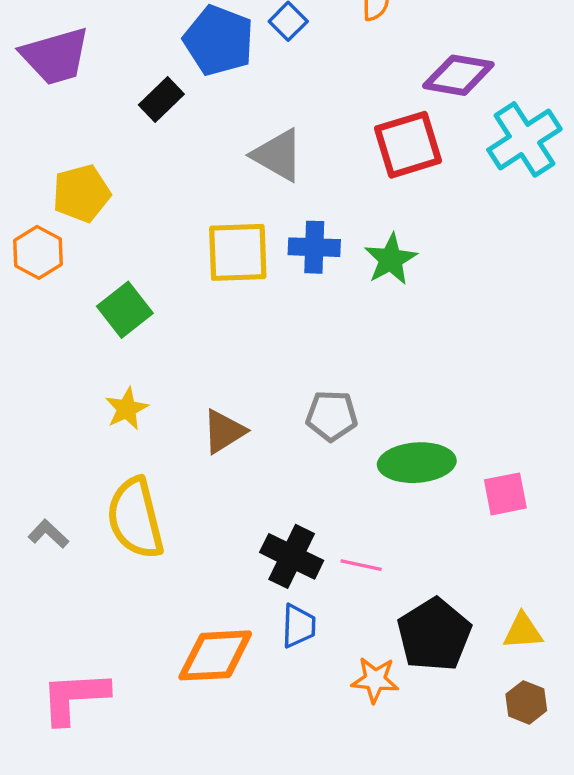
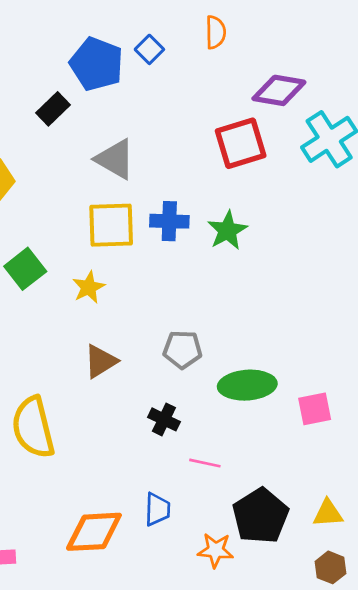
gray triangle: (278, 155) -> (115, 159), moved
yellow star: (127, 409) -> (89, 287), moved
black cross: (292, 556) -> (164, 419), moved, size x0.7

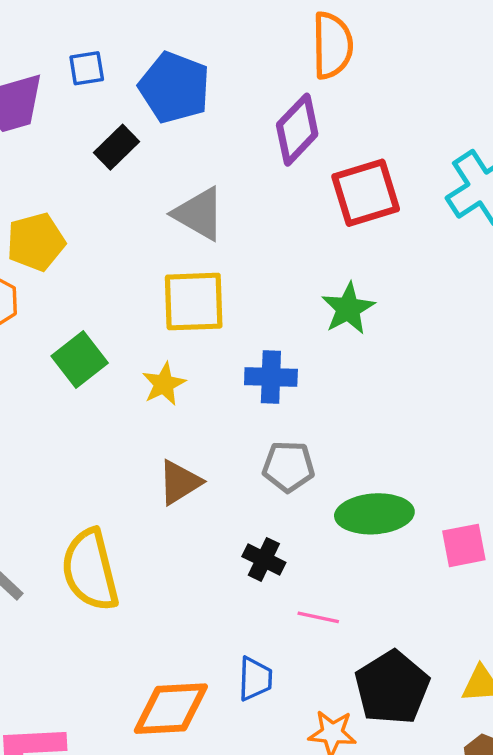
orange semicircle: (216, 32) -> (332, 45), size x1.5
blue square: (149, 49) -> (87, 68), moved, turned 36
purple diamond: (279, 90) -> (297, 130), moved, turned -56
blue cross: (169, 221) -> (271, 377), moved

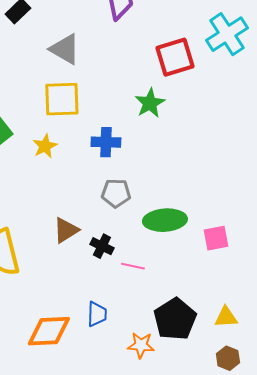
red square: (366, 193) -> (175, 57), moved
brown triangle: (180, 482) -> (66, 230), moved
pink line: (318, 617) -> (133, 266), moved

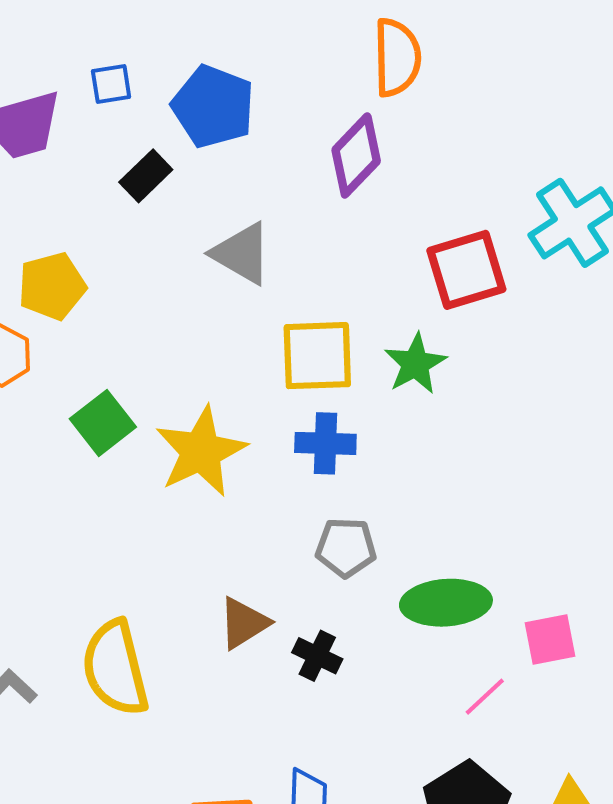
yellow square: (62, 99) -> (317, 356), moved
yellow star: (45, 146) -> (201, 452), size x1.8
pink line: (133, 266) -> (485, 697), moved, turned -55

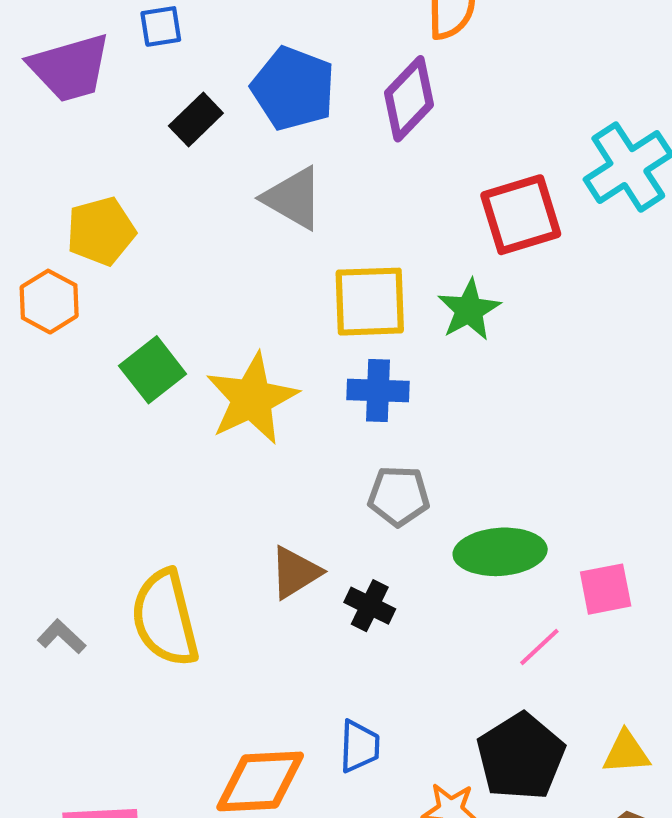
blue pentagon: (213, 106) -> (293, 88), moved

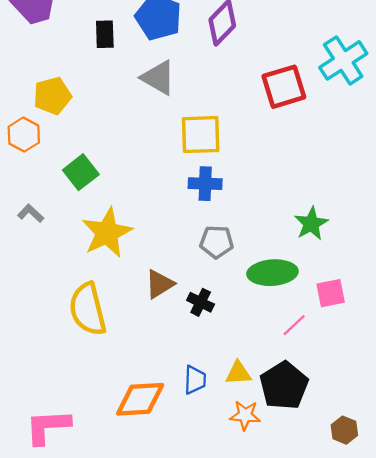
black rectangle: (196, 119) -> (105, 34), turned -48
green star: (469, 310) -> (311, 224), moved
yellow star: (252, 399) -> (107, 233), moved
gray L-shape: (62, 637) -> (31, 213), moved
yellow triangle: (626, 752) -> (238, 373), moved

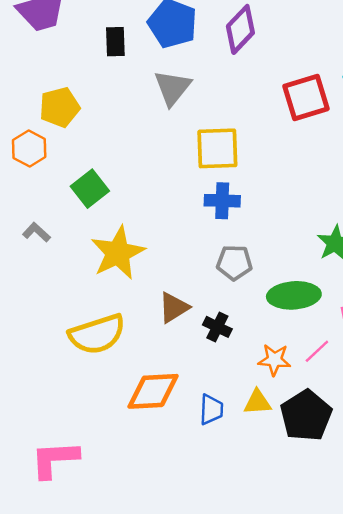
gray triangle: (158, 78) -> (172, 88), turned 39
yellow semicircle: (88, 309) -> (97, 334), turned -94
orange diamond: (140, 399) -> (153, 391), moved
orange star: (245, 415) -> (274, 360), moved

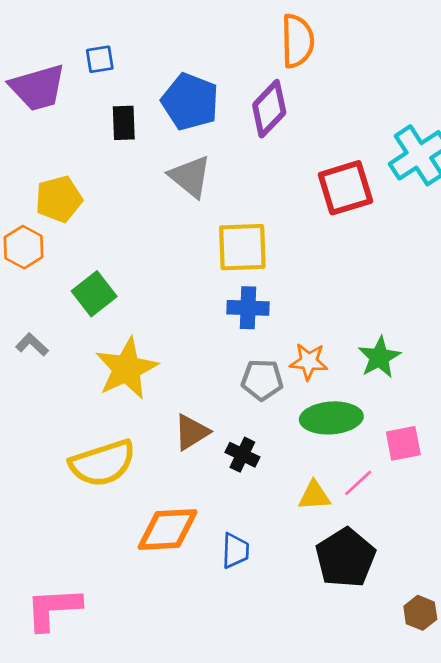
gray triangle: (172, 88) -> (190, 177), turned -30
orange star: (274, 360) -> (309, 361), moved
yellow triangle: (257, 402) -> (314, 496), moved

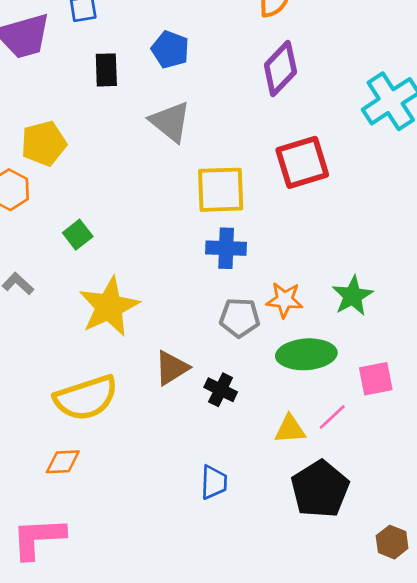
blue pentagon: (190, 102) -> (170, 49), size x0.7
purple diamond: (269, 109) -> (280, 69), moved
red square: (345, 188) -> (302, 162), moved
green square: (94, 294) -> (78, 235), size x0.7
orange diamond: (168, 530) -> (63, 462), moved, size x0.6

